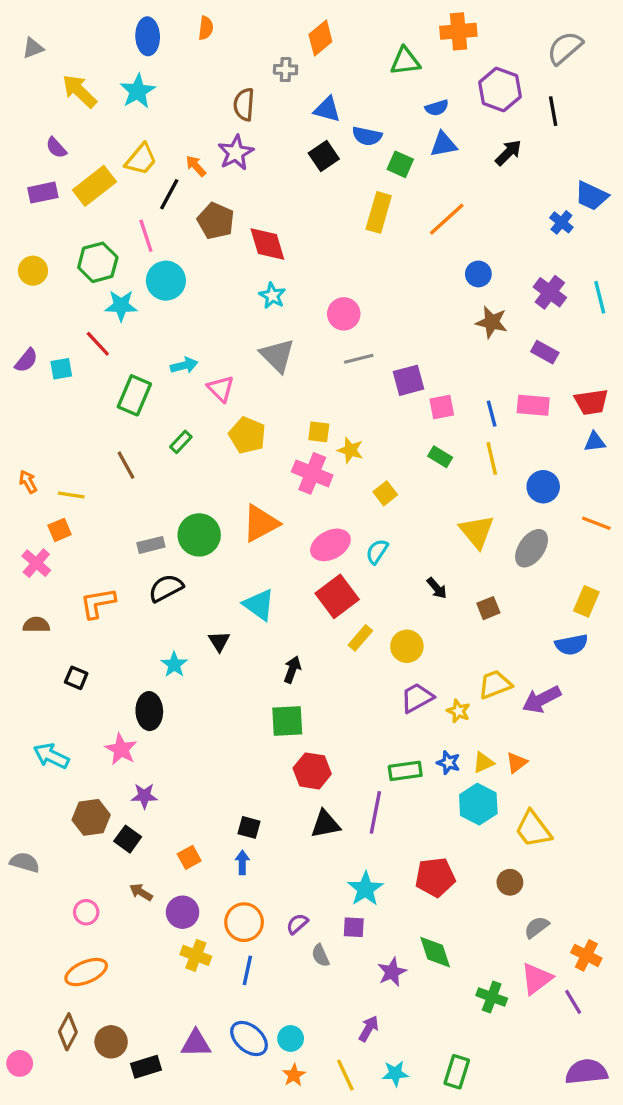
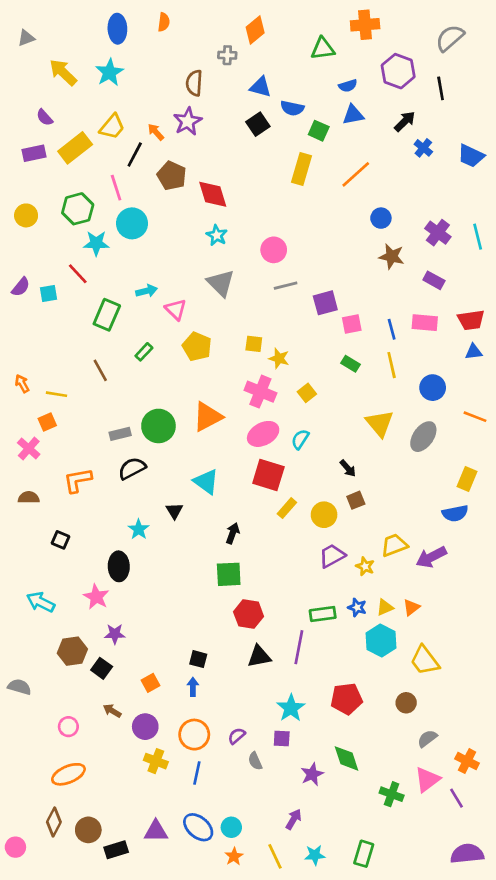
blue cross: (561, 222) -> (423, 148), moved
pink cross: (312, 473) -> (260, 392), moved
red square: (337, 596) -> (268, 475), turned -36
brown square: (488, 608) -> (356, 500), moved

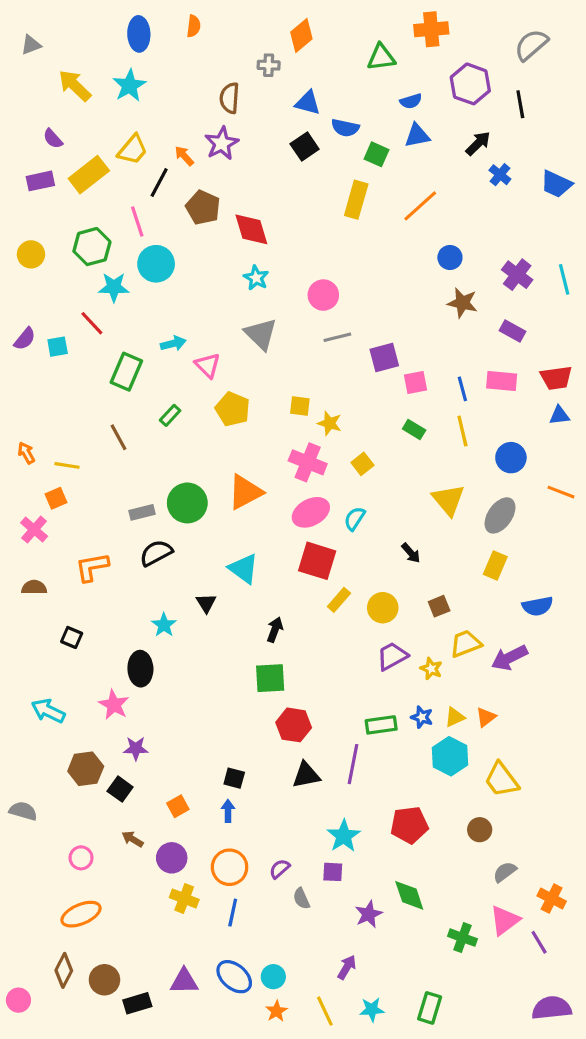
yellow rectangle: (467, 479) -> (495, 565), moved
brown square: (356, 500) -> (439, 606), moved

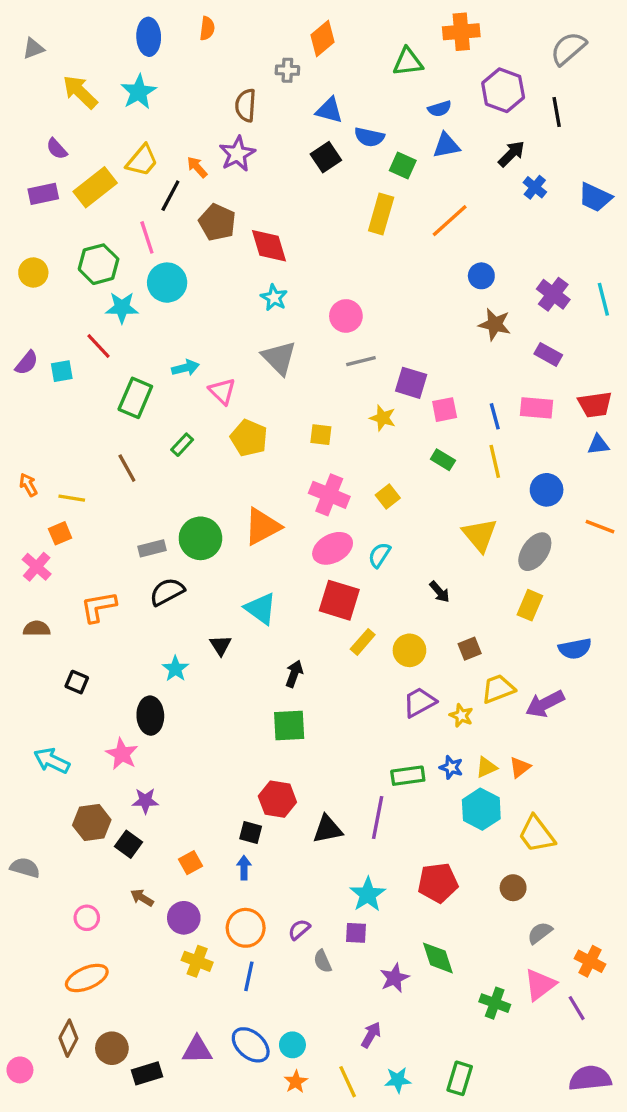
purple square: (384, 358) -> (411, 383), turned 32
yellow star: (330, 423) -> (383, 418), moved
red hexagon: (294, 725) -> (277, 799), moved

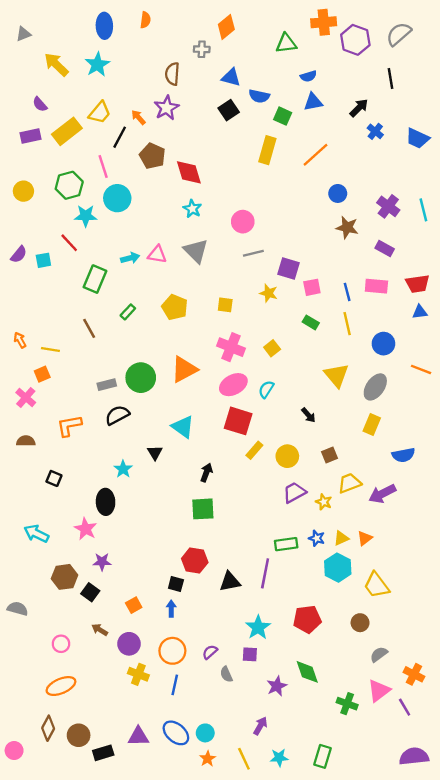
purple hexagon: (503, 90) -> (355, 40), moved
pink triangle: (222, 391) -> (157, 254), moved, turned -36

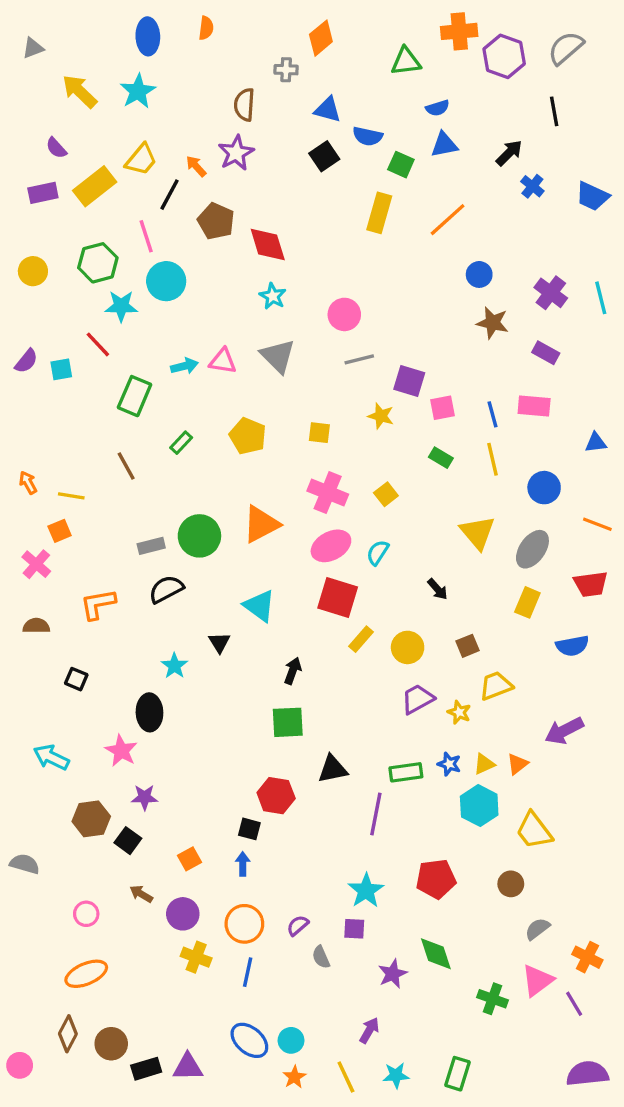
red trapezoid: (417, 284) -> (591, 584), moved
purple arrow: (382, 494) -> (564, 731), moved
black triangle: (230, 582) -> (333, 769), moved
purple triangle: (138, 736) -> (188, 1067), moved

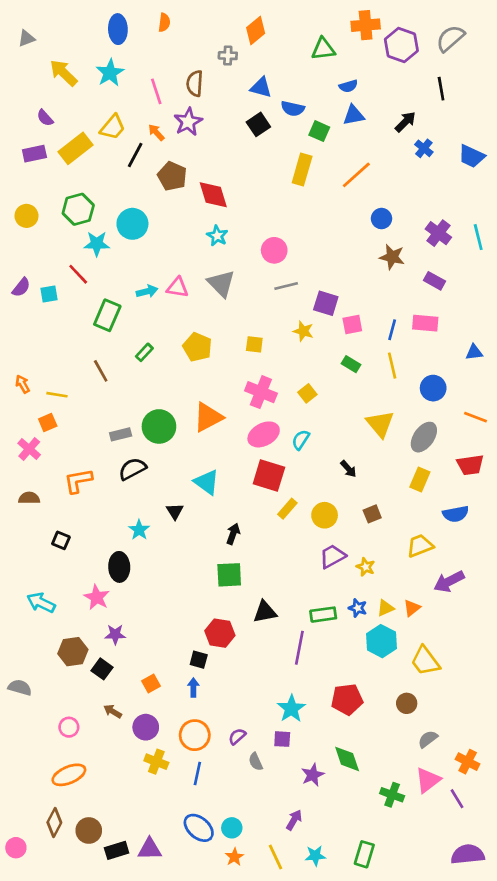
pink line: (146, 236) -> (156, 91), moved
blue line: (492, 414) -> (392, 330), turned 30
yellow trapezoid: (496, 686) -> (420, 546), moved

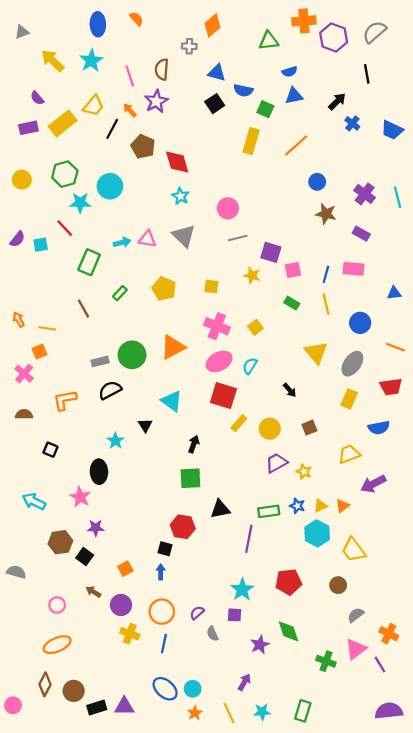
orange semicircle: (164, 22) -> (136, 19), turned -48

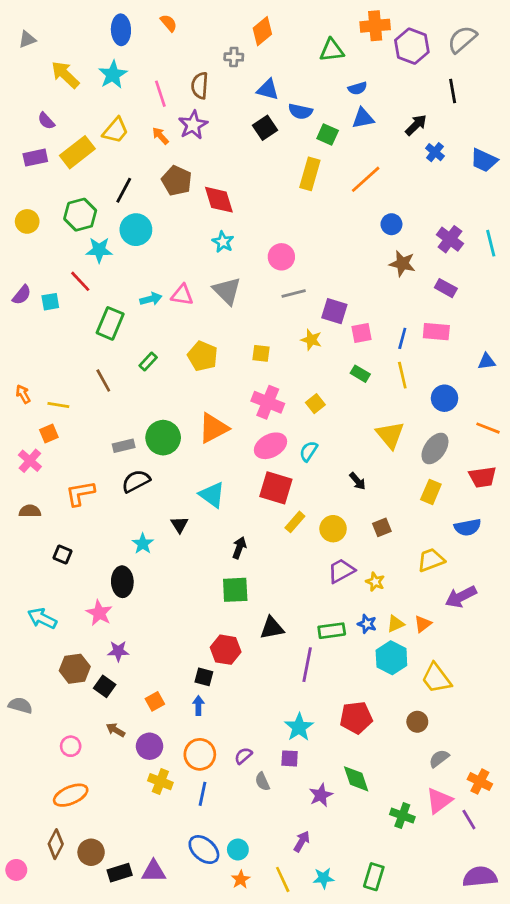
black line: (112, 129) -> (124, 190), moved

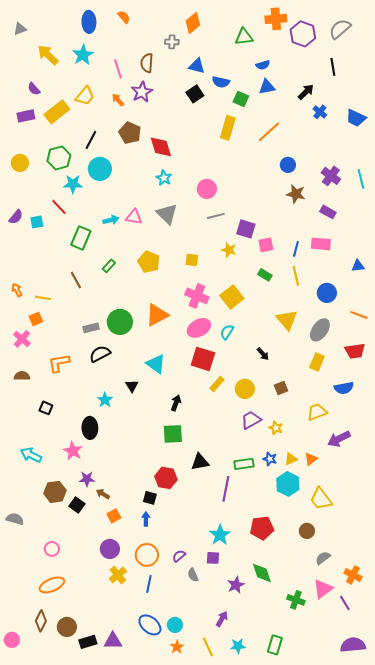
yellow square: (315, 404) -> (232, 297), size x1.6
brown arrow: (116, 730) -> (103, 494), moved
yellow cross: (160, 782) -> (118, 575), turned 30

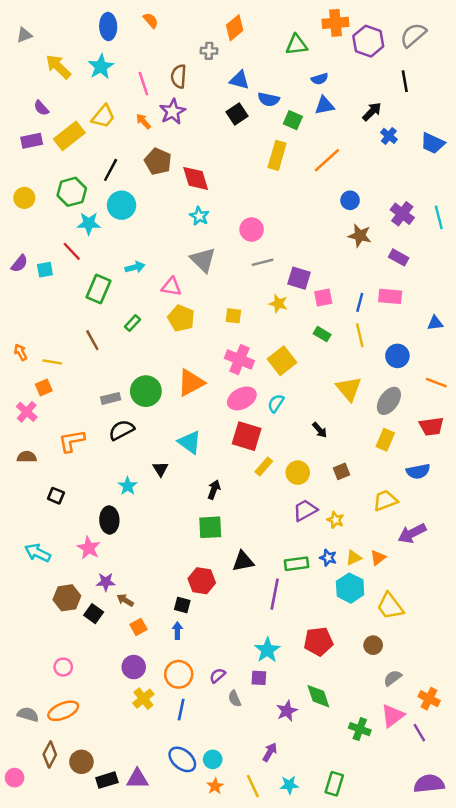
pink triangle: (134, 217) -> (171, 287), moved
gray semicircle: (15, 519) -> (28, 714), moved

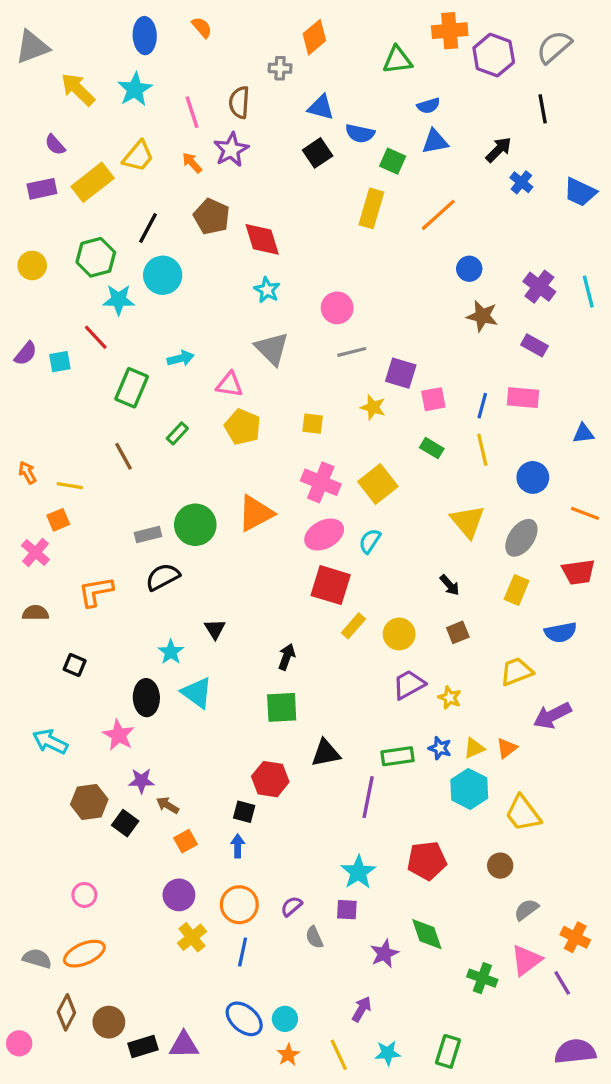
gray triangle: (24, 35) -> (32, 47), size x1.6
black arrow: (320, 430) -> (450, 585), moved
cyan triangle: (190, 442) -> (197, 693), moved

